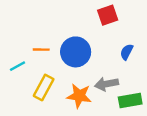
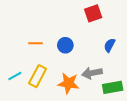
blue circle: (76, 52) -> (65, 45), size x0.6
cyan line: (17, 66) -> (15, 76), moved

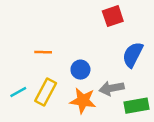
blue circle: (65, 45) -> (80, 70), moved
blue semicircle: (110, 45) -> (133, 55), size x1.5

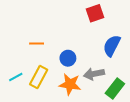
green rectangle: (136, 106) -> (115, 88), turned -42

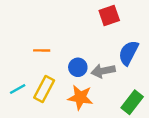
gray arrow: (94, 74) -> (103, 71), moved

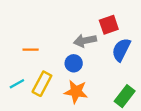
red square: (109, 15) -> (109, 25), moved
orange line: (42, 50) -> (31, 50), moved
gray arrow: (103, 71) -> (85, 41), moved

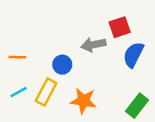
orange line: (31, 50) -> (17, 57), moved
blue circle: (74, 63) -> (62, 65), moved

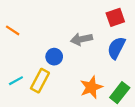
red square: (120, 27) -> (115, 17), moved
orange line: (17, 57) -> (13, 30), moved, turned 32
orange star: (83, 101) -> (91, 87), moved, turned -30

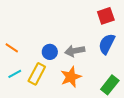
orange line: (13, 30) -> (12, 48), moved
gray arrow: (81, 39) -> (75, 51), moved
orange star: (91, 87) -> (71, 77), moved

